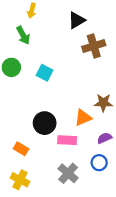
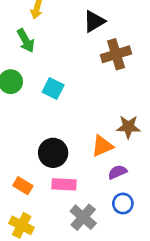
purple semicircle: (104, 138) -> (117, 172), moved
pink rectangle: (67, 140) -> (64, 184), moved

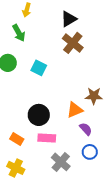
brown cross: (116, 54) -> (73, 43), moved, turned -35
purple semicircle: (117, 172) -> (86, 129), turned 72

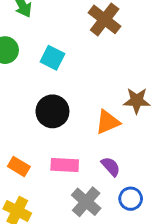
black circle: (39, 115) -> (52, 111), moved
purple semicircle: (86, 129) -> (111, 167), moved
blue circle: (90, 152) -> (131, 199), moved

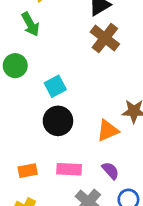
cyan square: (52, 58) -> (55, 86), moved, turned 35
orange rectangle: (19, 167) -> (28, 171), turned -42

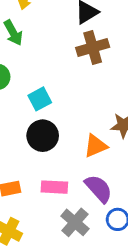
brown cross: (105, 38) -> (93, 47), turned 36
purple semicircle: (110, 171) -> (99, 189), size x1.5

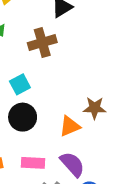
brown cross: (93, 47) -> (42, 43), moved

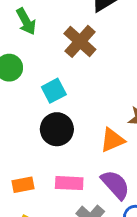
brown cross: (42, 43) -> (80, 41), turned -32

